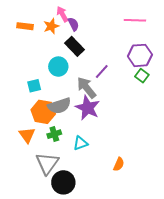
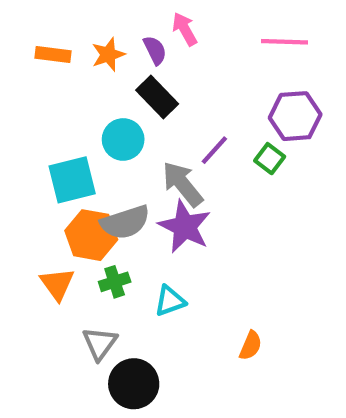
pink arrow: (62, 14) -> (185, 29), moved
green square: (142, 76) -> (270, 159), moved
cyan square: (34, 86) -> (72, 180), size x1.6
gray triangle: (47, 163) -> (100, 343), size x0.7

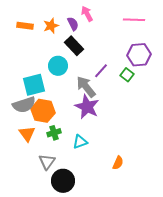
gray semicircle: (125, 222) -> (24, 105), moved

